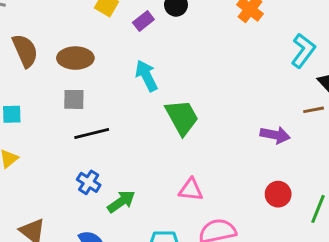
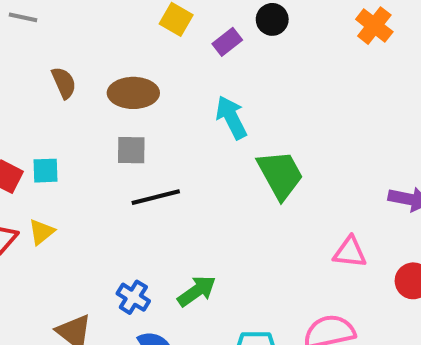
brown semicircle: (25, 51) -> (64, 83), size x0.7
blue cross: (89, 182) -> (133, 297), moved
pink triangle: (191, 190) -> (350, 252), moved

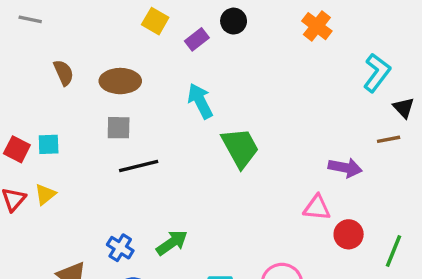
pink triangle: (350, 252) -> (317, 208), moved

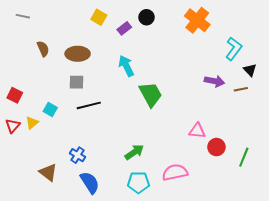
orange cross: (317, 26) -> (197, 20), size x1.4
cyan square: (49, 144) -> (50, 110), moved, turned 32
purple arrow: (345, 168) -> (214, 81), moved
green arrow: (172, 243) -> (134, 152), moved

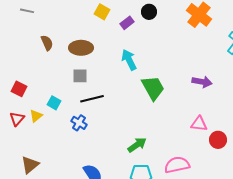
purple arrow: (214, 81) -> (202, 82), moved
blue cross: (78, 155) -> (79, 123), moved
brown triangle: (48, 172) -> (30, 165), moved, turned 42

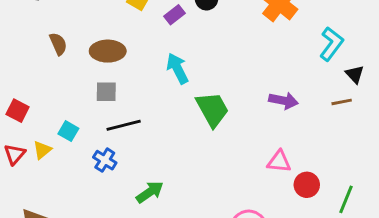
green arrow: (137, 145) -> (150, 192), moved

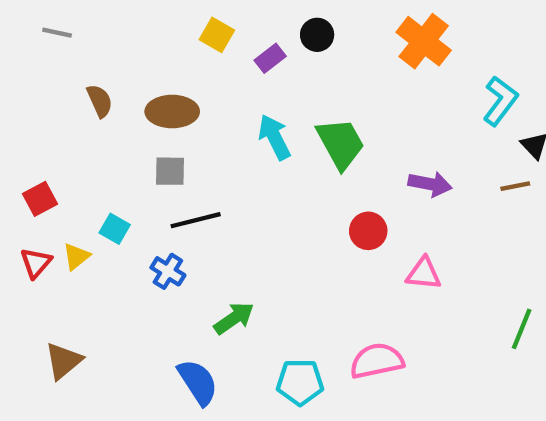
green trapezoid: (212, 109) -> (341, 143), moved
red square: (18, 111) -> (40, 199), turned 35
red circle: (307, 185) -> (368, 231), moved

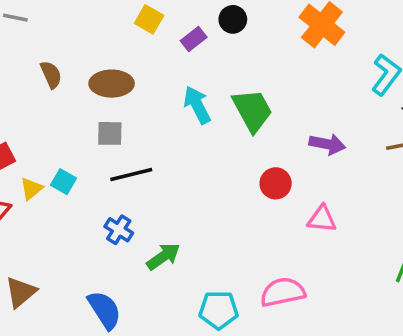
yellow triangle: (76, 256) -> (31, 189), moved
blue cross: (168, 271) -> (119, 230), moved
blue semicircle: (198, 382) -> (104, 310), moved

